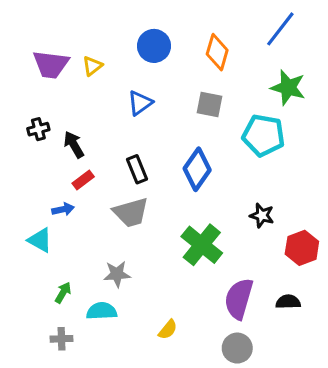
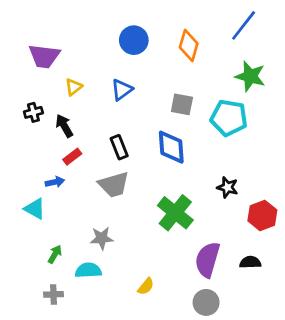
yellow triangle: (92, 66) -> (74, 87), moved
gray square: (209, 105) -> (182, 104), moved
blue diamond: (197, 169) -> (171, 147), turned -39

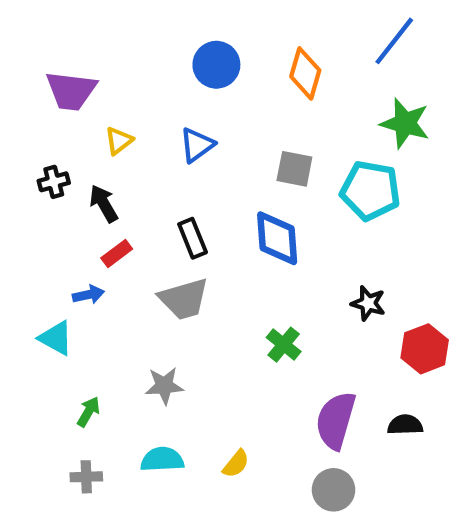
green cross: (175, 213) -> (284, 345), size x0.6
cyan semicircle: (88, 270) -> (162, 459), moved

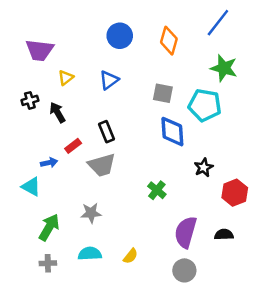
blue diamond: (277, 238) -> (172, 132), moved
red rectangle: (117, 253) -> (73, 146), moved
black star: (368, 303) -> (204, 167), turned 30
green arrow: (88, 412) -> (49, 227), size x1.6

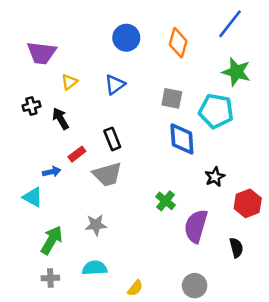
purple semicircle: (186, 232) -> (196, 226), moved
black semicircle: (224, 235) -> (236, 248), turned 78
yellow semicircle: (130, 256) -> (135, 288), moved

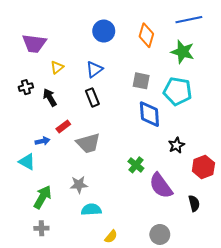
blue line: (230, 24) -> (189, 20), turned 40
green star: (236, 72) -> (183, 52), moved
black rectangle: (112, 139) -> (92, 97), moved
purple semicircle: (196, 226) -> (161, 186), turned -52
cyan semicircle: (95, 268) -> (91, 210), moved

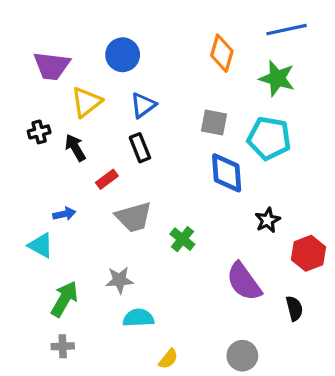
blue circle: (104, 31) -> (123, 55), moved
yellow triangle: (57, 67) -> (86, 102), size x1.5
red rectangle: (63, 127) -> (107, 179), moved
green cross: (136, 165) -> (182, 239), moved

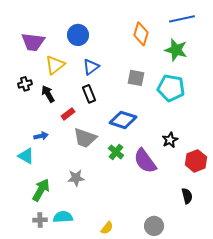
blue diamond: (227, 173) -> (123, 120), moved, turned -68
gray trapezoid: (134, 217) -> (85, 138), turned 35
purple semicircle: (244, 282) -> (145, 161), moved
cyan semicircle: (138, 318) -> (63, 217), moved

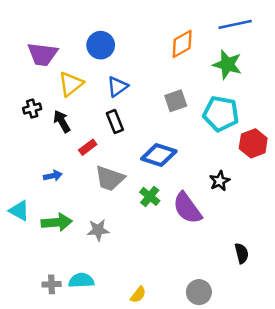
orange diamond: (141, 34) -> (182, 44), turned 45
gray square: (136, 78) -> (176, 101), turned -30
cyan triangle: (26, 156) -> (19, 211), moved
red hexagon: (196, 161) -> (253, 143), moved
green arrow: (41, 190) -> (57, 222), moved, turned 55

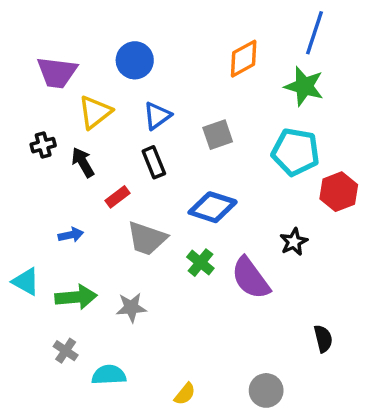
blue line: (235, 24) -> (315, 33), turned -60
gray square: (176, 101) -> (218, 135), moved
gray cross: (52, 284) -> (66, 351), moved, turned 36

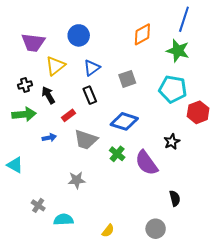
blue arrow: (71, 235) -> (49, 138), moved
green arrow: (76, 297) -> (24, 114), moved
black semicircle: (323, 339) -> (175, 198), moved

